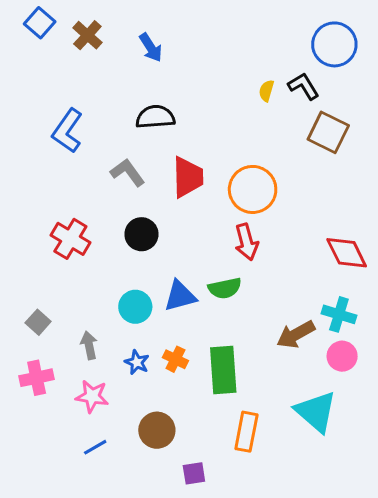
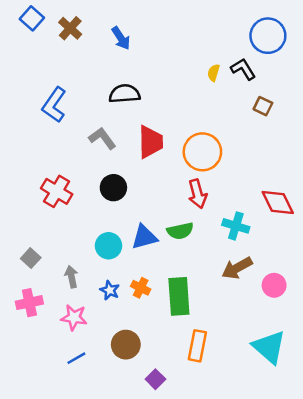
brown square: (328, 132) -> (263, 106), size x0.6
cyan cross: (339, 314) -> (236, 226), moved
cyan triangle: (316, 412) -> (269, 347), moved
purple square: (194, 473) -> (155, 379), turned -36

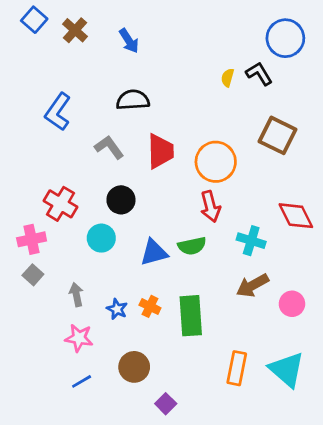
brown square: (263, 106) -> (277, 135), moved, size x1.8
cyan circle: (108, 246) -> (101, 238), moved
pink cross: (29, 303) -> (32, 239), moved
orange rectangle: (197, 346) -> (237, 368), moved

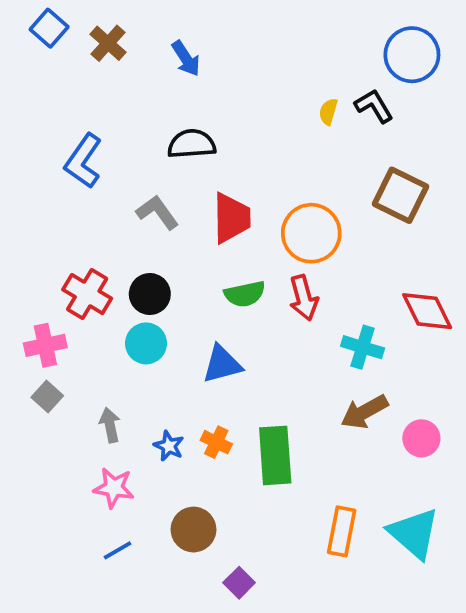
black circle: (121, 200) -> (150, 294), moved
green semicircle: (192, 246) -> (245, 294), moved

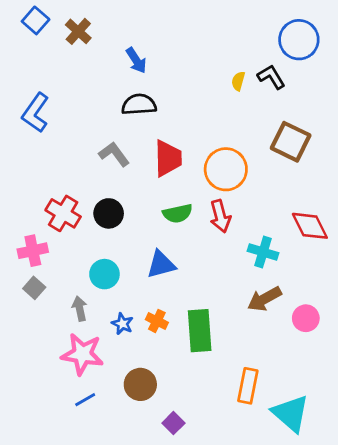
blue arrow: (186, 58) -> (136, 60), moved
blue L-shape: (83, 161) -> (36, 113), moved
cyan circle: (146, 343) -> (104, 274), moved
pink star: (114, 488) -> (82, 354), size x1.4
cyan triangle: (414, 533) -> (291, 413), moved

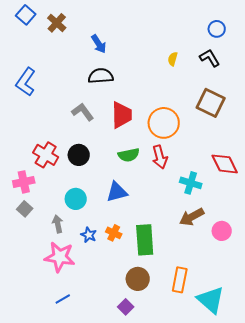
blue circle: (299, 40) -> (217, 29), size x0.6
black L-shape: (271, 77) -> (210, 58), moved
brown circle: (140, 384) -> (138, 279), moved
blue line: (85, 400) -> (63, 299), moved

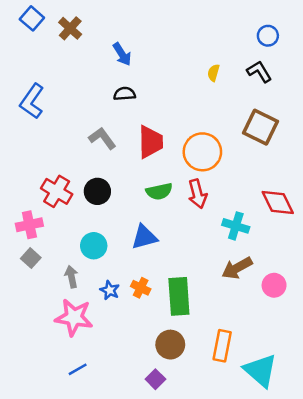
black semicircle: (101, 76) -> (125, 94), size x0.7

